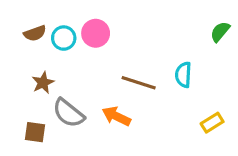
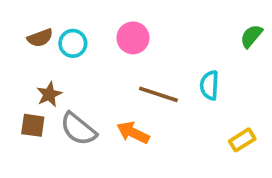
pink circle: (96, 33) -> (133, 38), moved
brown square: (35, 132) -> (33, 125), moved

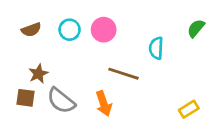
cyan circle: (73, 43) -> (70, 30), moved
cyan semicircle: (209, 85) -> (156, 48), moved
orange arrow: (133, 133) -> (104, 104), turned -135

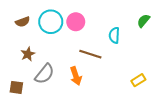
cyan circle: (70, 30) -> (51, 22), size x1.5
brown square: (26, 98) -> (16, 87), moved
gray semicircle: (61, 101) -> (44, 74), turned -90

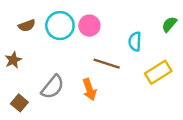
brown star: (28, 54) -> (13, 60), moved
yellow rectangle: (138, 80) -> (158, 72), moved, size x1.5
brown square: (16, 87) -> (19, 103), turned 32

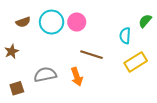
cyan semicircle: (135, 42) -> (125, 36), moved
gray semicircle: (53, 87) -> (45, 75), turned -140
brown square: (19, 103) -> (17, 88), turned 32

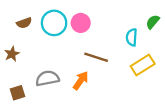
orange arrow: (77, 77) -> (81, 81), turned -126

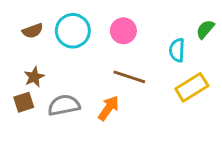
pink circle: (81, 23) -> (123, 31), moved
brown star: (12, 54) -> (34, 77), moved
brown square: (17, 93) -> (24, 102), moved

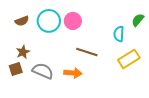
pink circle: (123, 31) -> (73, 21), moved
gray semicircle: (64, 105) -> (43, 71), turned 35
orange arrow: (109, 108) -> (73, 73), turned 60

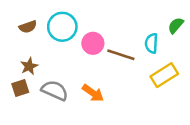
pink circle: (73, 21) -> (93, 43), moved
brown line: (87, 52) -> (121, 55), moved
orange arrow: (73, 73) -> (93, 93), turned 30

